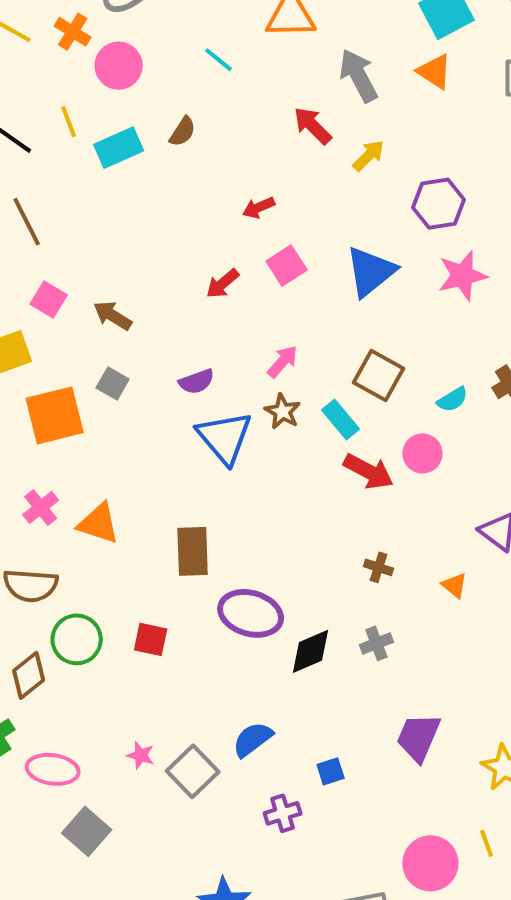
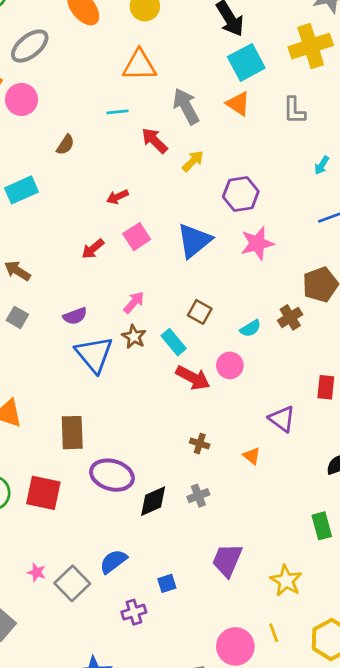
cyan line: (219, 60) -> (117, 112), moved, turned -45
cyan rectangle: (119, 148) -> (22, 190), moved
brown square: (378, 376) -> (200, 312), size x0.7
red square: (151, 639) -> (43, 493), size x1.5

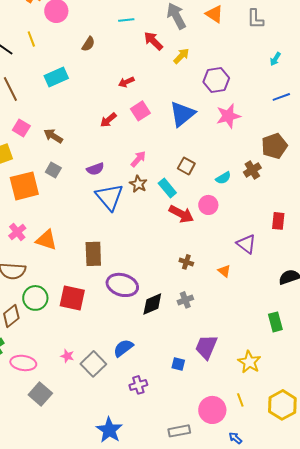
blue square: (167, 583) -> (178, 364), moved, turned 32

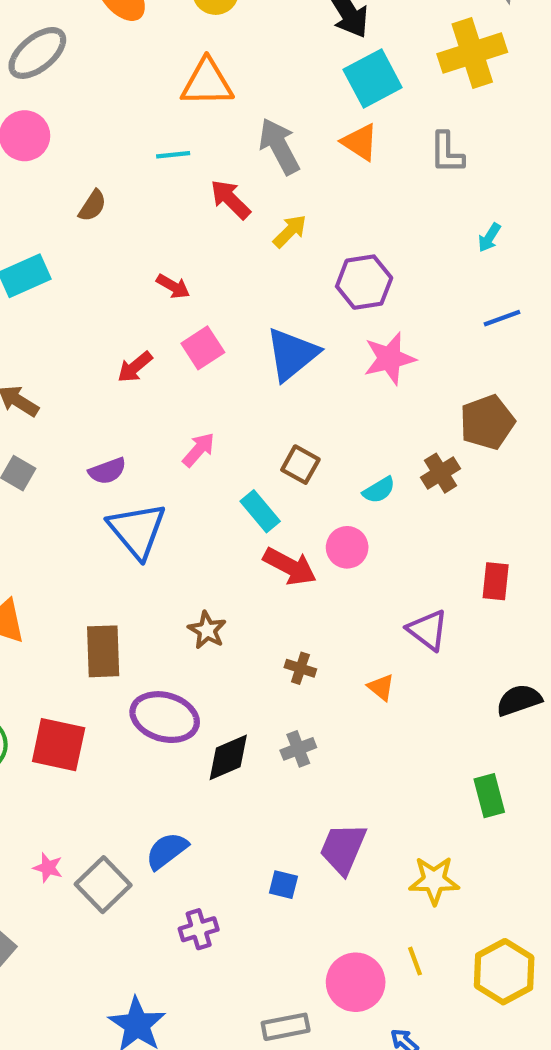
red arrow: (126, 82) -> (173, 286), turned -126
brown star: (138, 184) -> (207, 630), moved
yellow star: (249, 362) -> (434, 880), turned -30

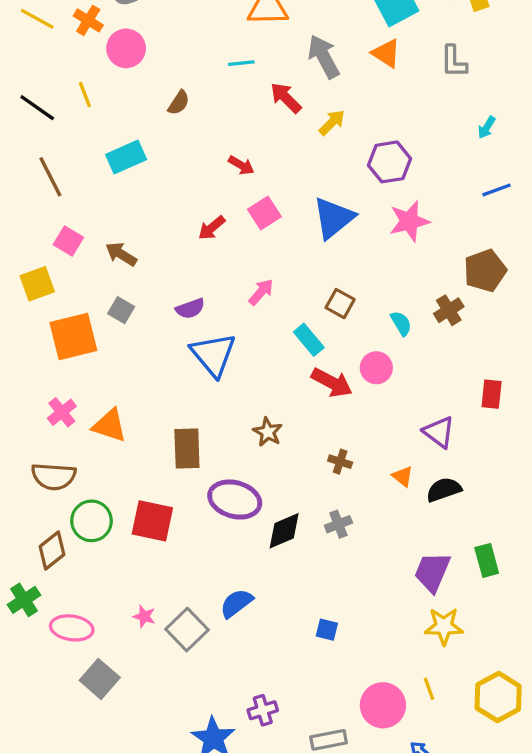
cyan semicircle: (379, 490) -> (401, 323), turned -90
black semicircle: (519, 700) -> (444, 490), moved
purple trapezoid: (343, 849) -> (432, 572), moved
purple cross: (199, 929) -> (263, 710), moved

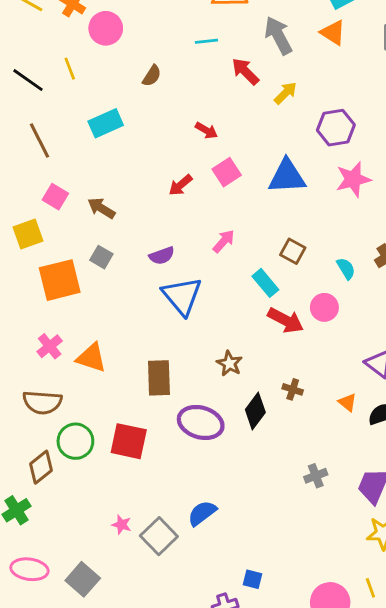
blue triangle: (334, 218) -> (287, 176), turned 36
gray cross: (338, 524) -> (316, 476), moved
black diamond: (284, 531) -> (255, 411), moved, turned -30
pink ellipse: (72, 628) -> (29, 569), moved
blue square: (327, 630) -> (252, 579), moved

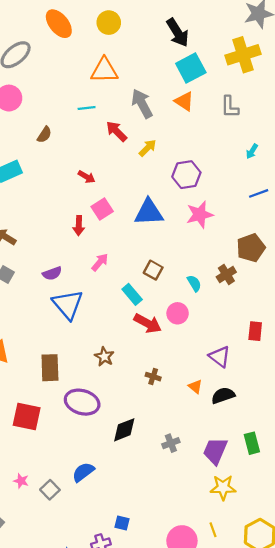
red arrow: (181, 185) -> (79, 226), moved, turned -48
black diamond: (255, 411) -> (124, 430), moved, turned 32
gray square: (159, 536) -> (50, 490), size x0.7

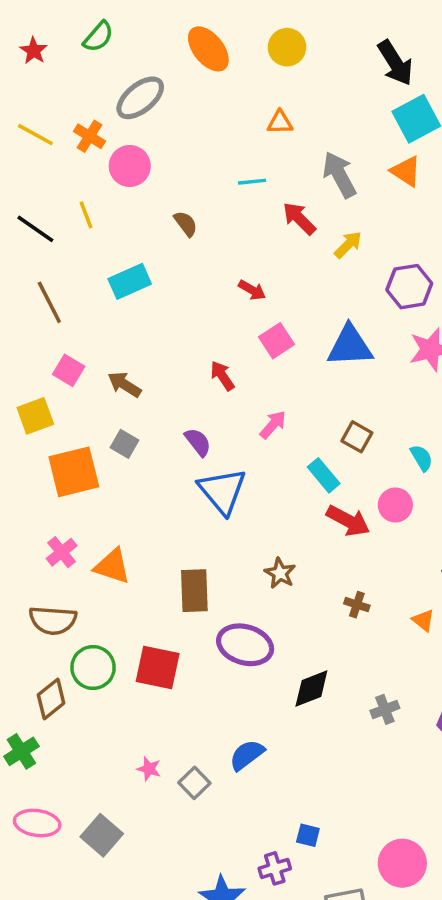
orange triangle: (104, 70) -> (280, 122), size x0.6
brown semicircle: (44, 135) -> (186, 224), turned -70
red arrow: (79, 226) -> (222, 376), moved, turned 144
purple semicircle: (52, 273) -> (198, 442), turned -108

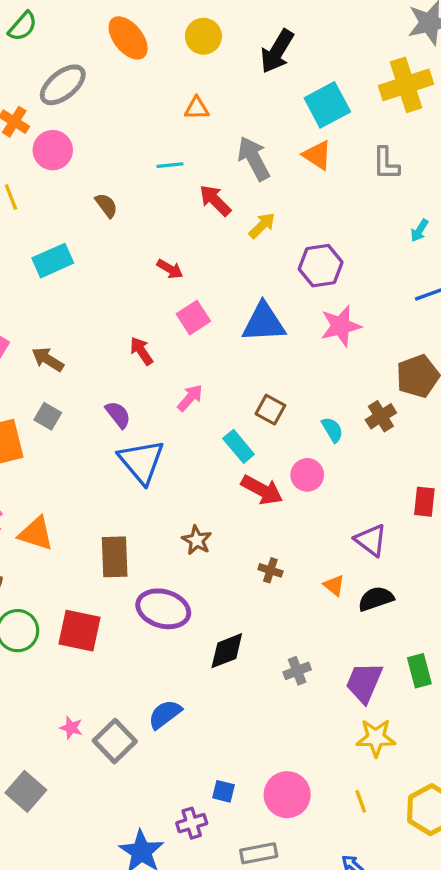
black arrow: (395, 63) -> (277, 51), moved, turned 63
gray square: (194, 783) -> (115, 741), size x1.4
pink circle: (402, 863) -> (287, 795), moved

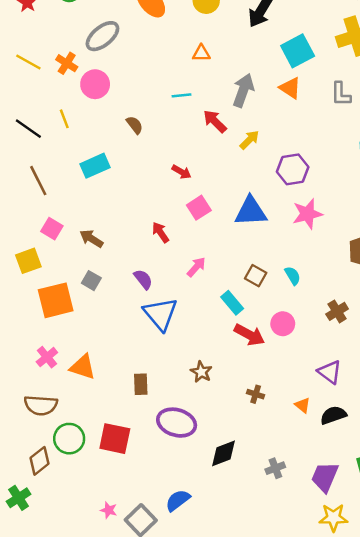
gray arrow: (254, 158) -> (243, 90), turned 48
brown cross: (381, 416) -> (337, 311), moved
cyan semicircle: (332, 430) -> (293, 276), moved
brown rectangle: (115, 557) -> (141, 384), size x0.7

